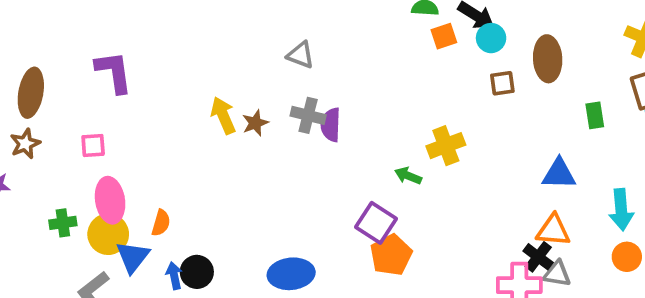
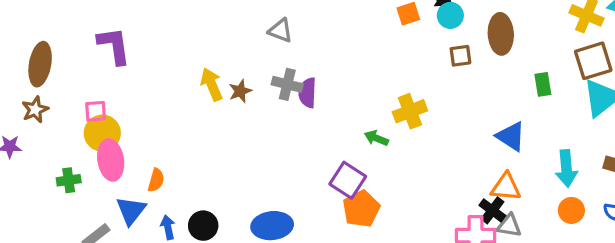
blue triangle: (559, 174) -> (511, 136), turned 32
yellow circle: (108, 234) -> (102, 133), moved
black circle: (197, 272) -> (203, 226), moved

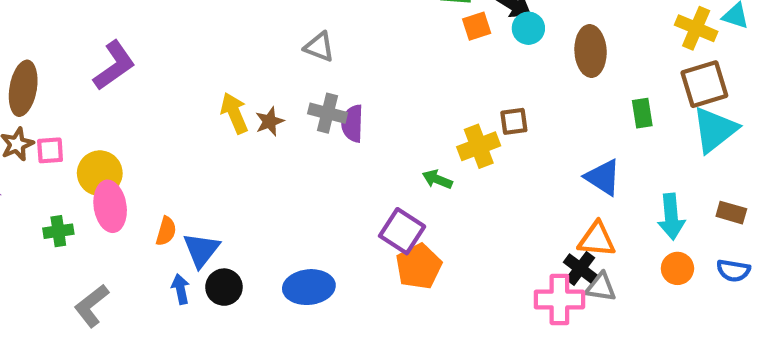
purple L-shape: (114, 46) -> (114, 66), turned 63
brown square: (460, 56) -> (514, 121), moved
pink square: (96, 111) -> (50, 150), moved
blue triangle: (131, 210) -> (201, 250), moved

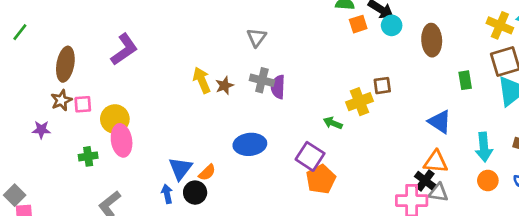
gray triangle: (319, 47) -> (257, 37), turned 45
orange semicircle: (166, 231) -> (207, 172), moved, turned 30
blue ellipse: (309, 287) -> (250, 144), moved

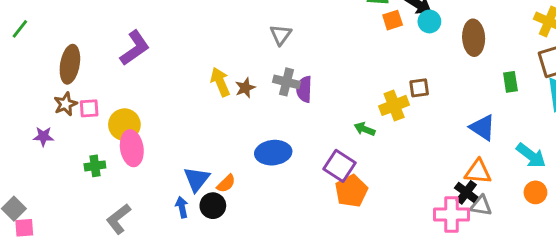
cyan arrow: (484, 147) -> (531, 156), turned -48

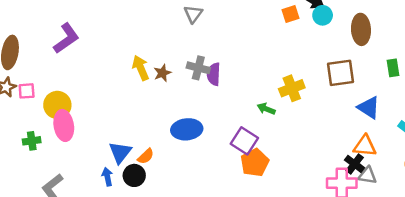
gray triangle: (281, 35) -> (193, 14), moved
brown square: (419, 88) -> (340, 73), moved, size x1.6

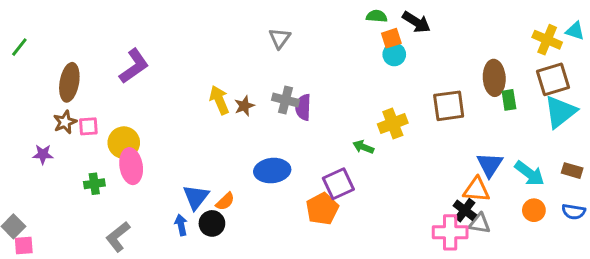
cyan circle: (323, 15) -> (394, 54), moved
brown ellipse: (361, 29) -> (494, 78), moved
blue triangle: (369, 108) -> (490, 165), moved, turned 30
purple square: (244, 141) -> (338, 184), turned 32
orange pentagon: (255, 163) -> (322, 209), moved

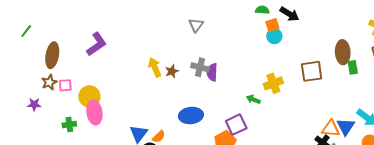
green line: (19, 47) -> (26, 31), moved
blue triangle: (490, 165) -> (346, 127), moved

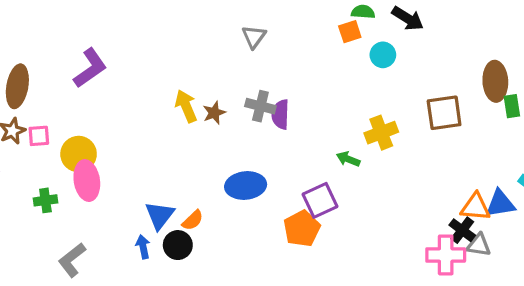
orange square: (272, 25) -> (350, 32), moved
blue triangle: (346, 127) -> (500, 204), turned 48

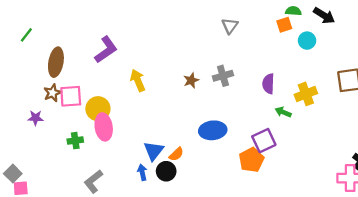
gray triangle: (254, 37) -> (230, 26), moved
yellow arrow: (186, 106) -> (138, 80), moved
gray cross: (260, 106) -> (223, 76), turned -30
purple semicircle: (280, 114) -> (268, 84), moved
pink square: (39, 136) -> (71, 96), size x1.5

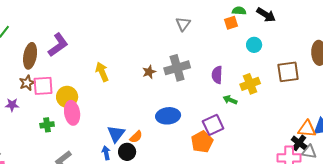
cyan circle: (307, 41) -> (254, 45), moved
purple L-shape: (106, 50) -> (58, 45), moved
gray cross: (223, 76) -> (177, 68), size x1.4

